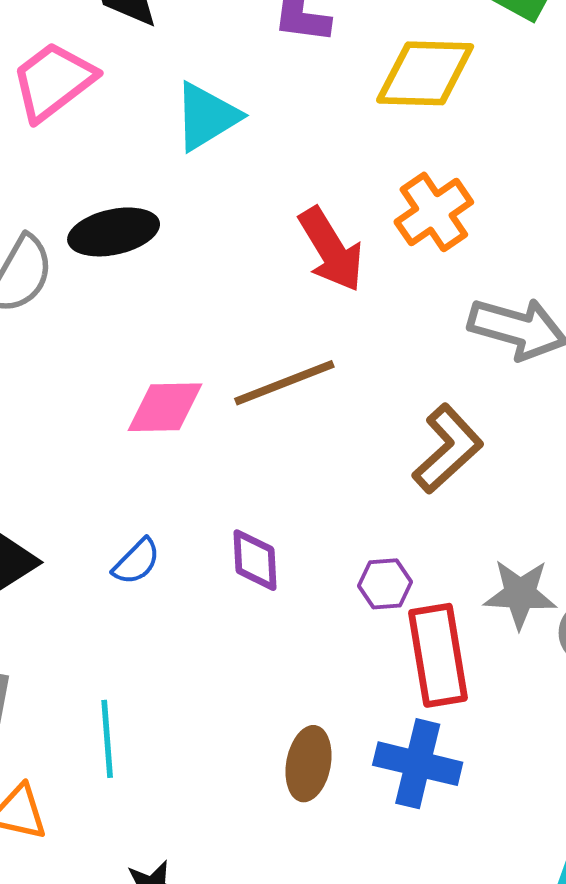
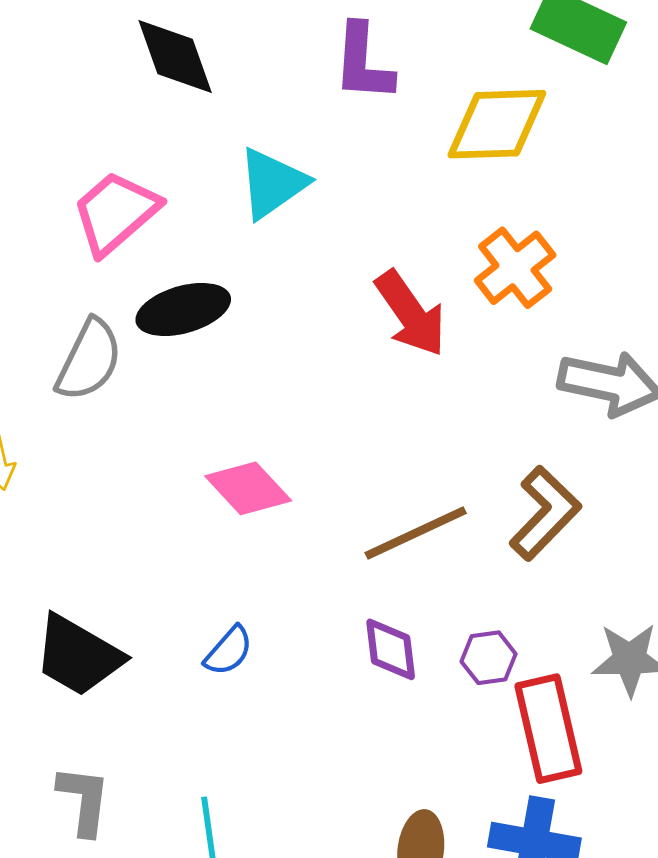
pink trapezoid: (53, 81) -> (116, 213), moved
brown line: (284, 383) -> (416, 533), moved
pink diamond: (165, 407) -> (248, 488), turned 52
purple diamond: (255, 560) -> (391, 649), moved

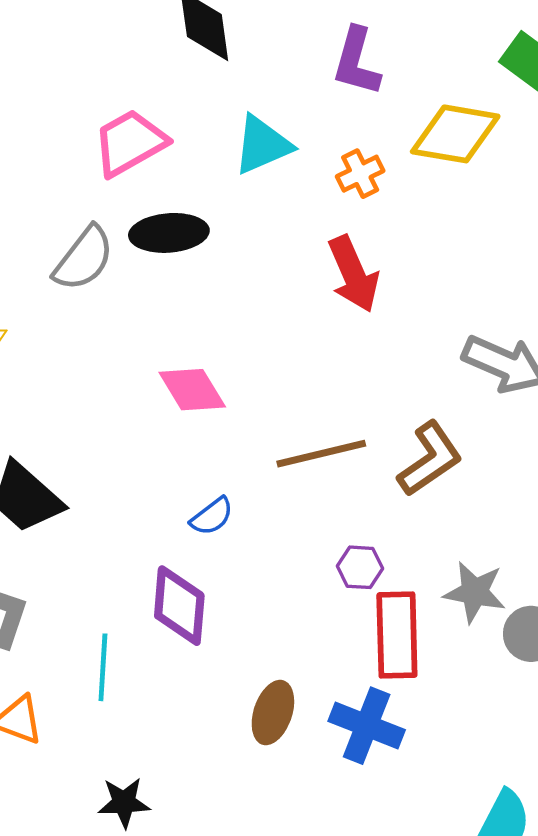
orange cross: (515, 268) -> (360, 174), moved, size x0.7
purple diamond: (391, 649) -> (179, 606), moved, size x1.4
blue semicircle: (229, 651) -> (212, 516), moved

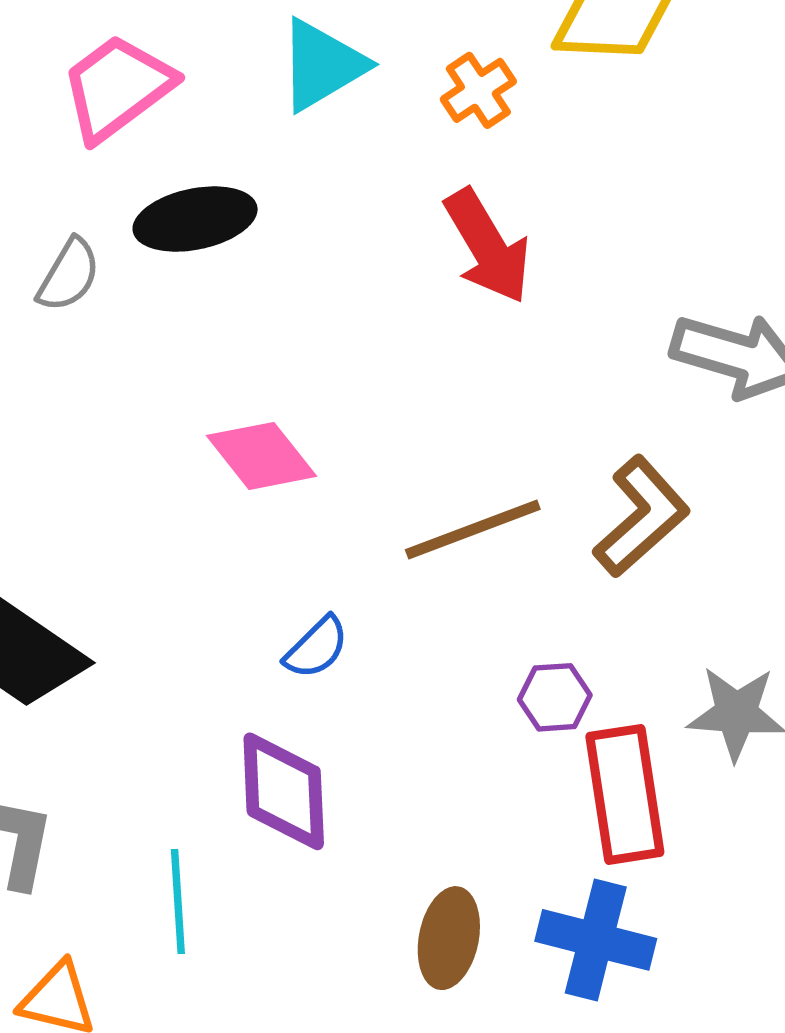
gray semicircle: (84, 259) -> (69, 275), size x0.7

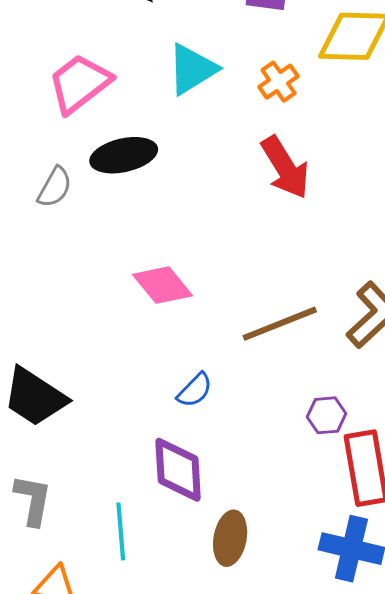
brown ellipse: (449, 938) -> (230, 538), moved

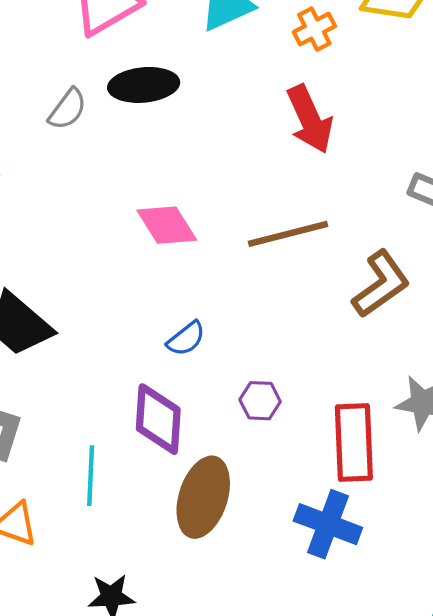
brown line: (280, 324) -> (288, 234), moved
purple hexagon: (326, 415) -> (260, 401), moved
brown ellipse: (230, 538) -> (203, 497), size x1.4

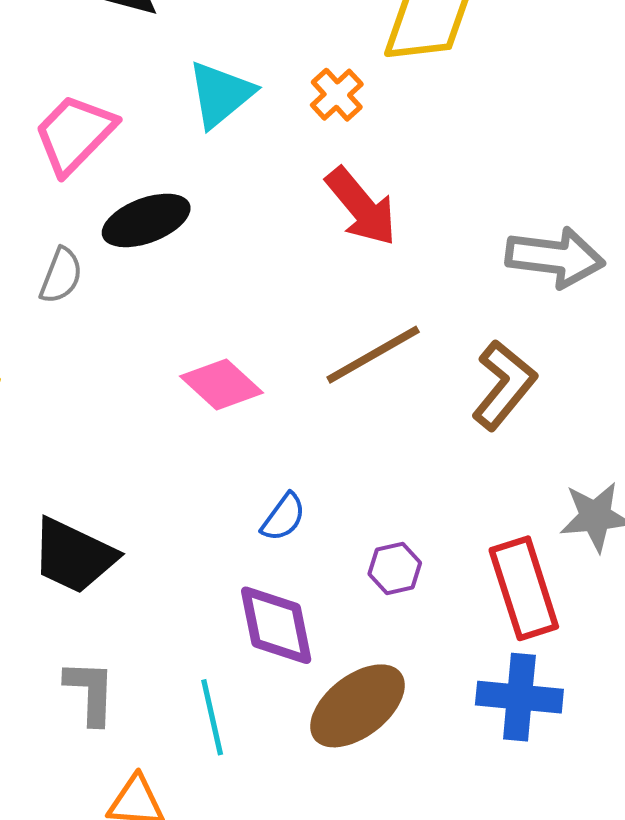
brown ellipse: (203, 497) -> (357, 706), turned 50

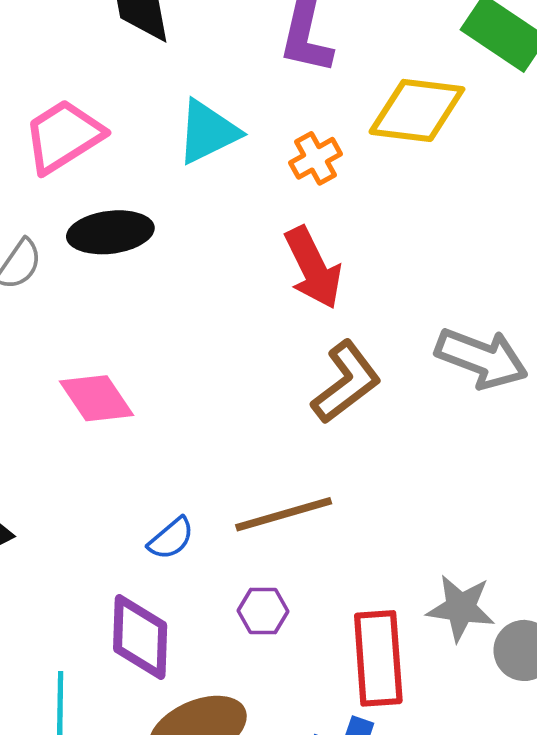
brown line: (373, 355) -> (284, 514), moved
pink diamond: (221, 385) -> (97, 398), moved
brown L-shape: (504, 385) -> (346, 382), moved

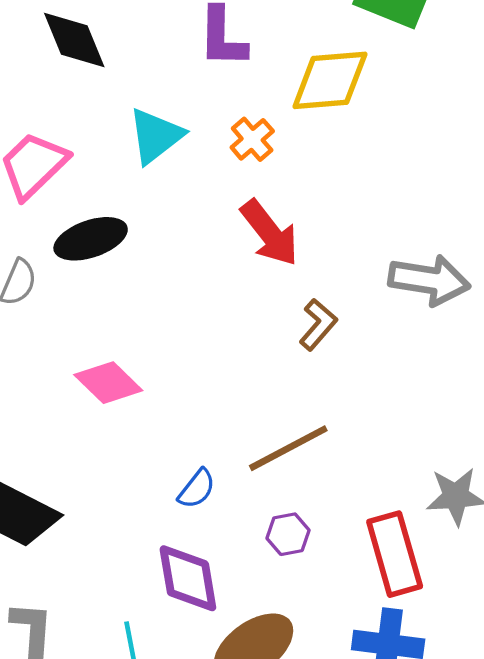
brown L-shape: (346, 382) -> (318, 325), size x0.7

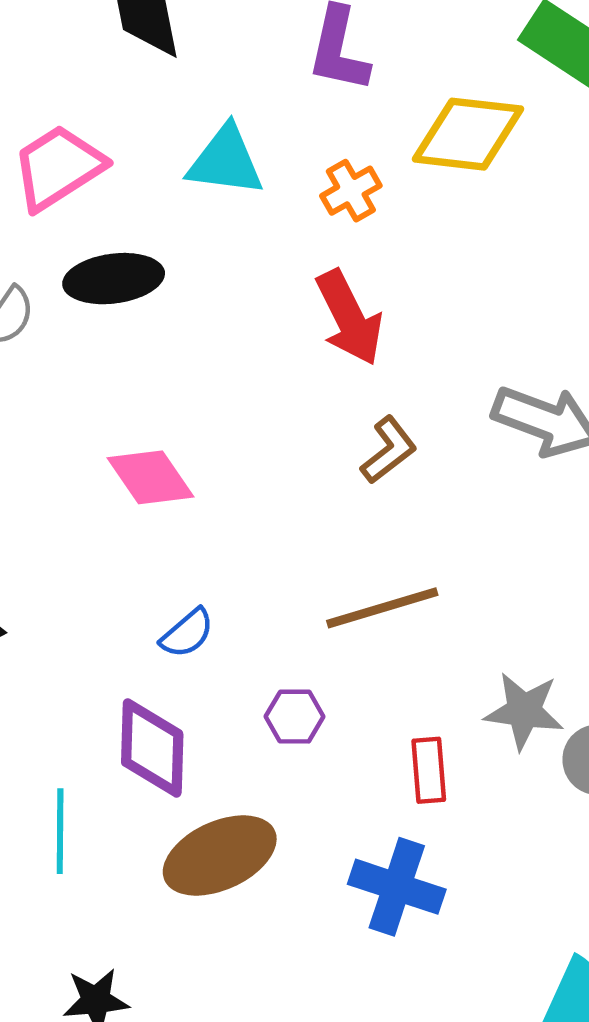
cyan triangle: (156, 136) -> (225, 161), turned 34
pink diamond: (108, 383) -> (151, 477), moved
brown line: (288, 448) -> (382, 608), moved
red rectangle: (395, 554) -> (429, 770), size x0.6

